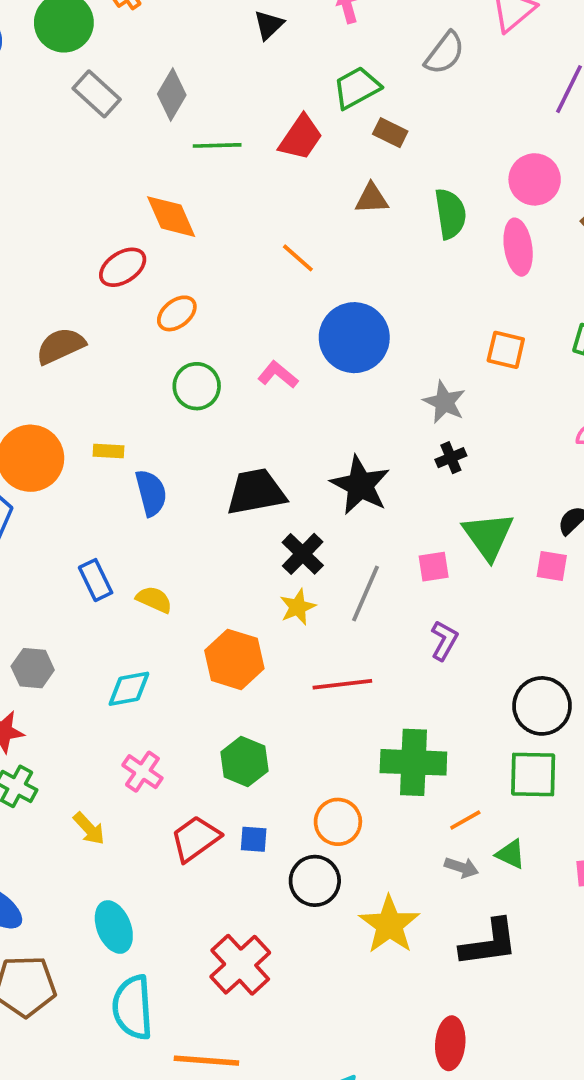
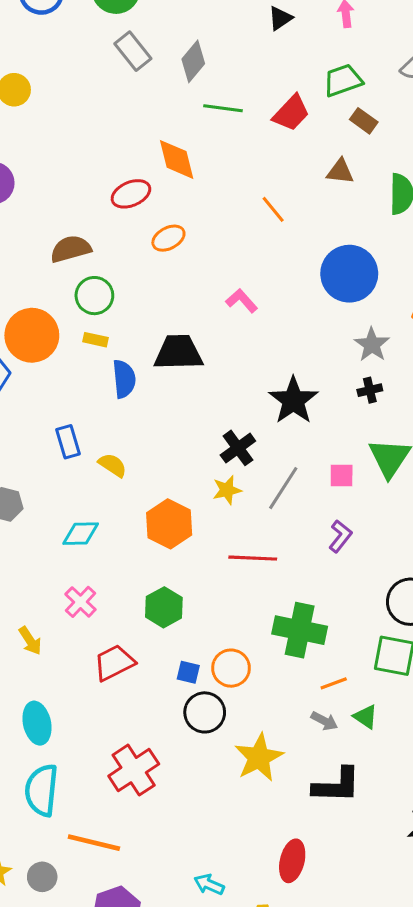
blue circle: (354, 338) -> (349, 274), moved
green circle: (197, 386) -> (94, 296), moved
black trapezoid: (256, 492) -> (178, 353), moved
blue square: (254, 839) -> (188, 672), moved

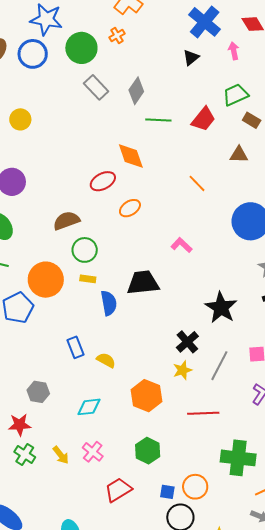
yellow arrow: (30, 641) -> (61, 455), moved

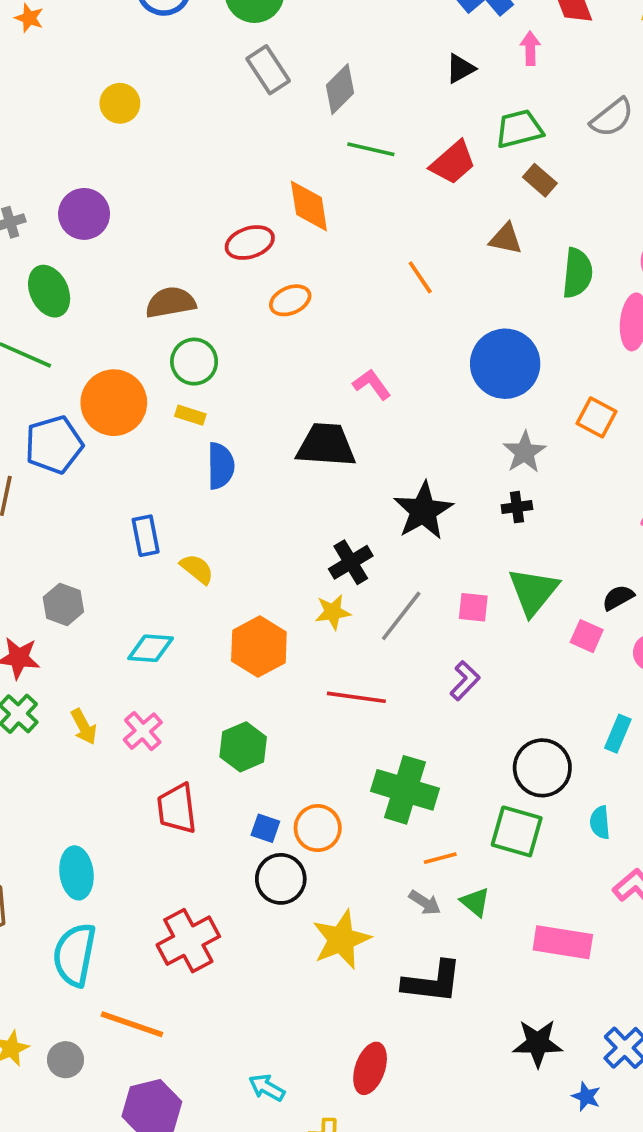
black triangle: (191, 58) -> (460, 69), moved
black trapezoid: (143, 283) -> (326, 445), moved
red trapezoid: (118, 490) -> (177, 809), turned -76

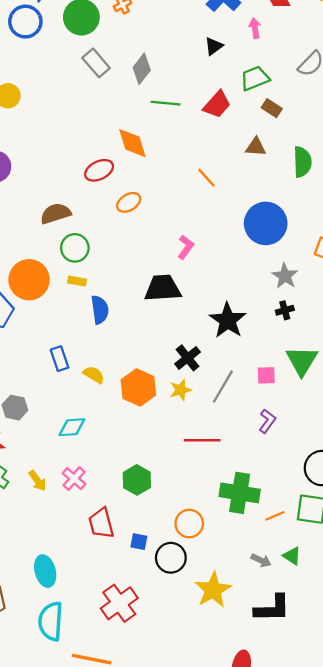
pink L-shape: (372, 384) -> (186, 247), turned 80
orange hexagon: (259, 647) -> (138, 387), moved
blue square: (265, 828) -> (139, 542), moved
orange line: (440, 858) -> (275, 516), moved

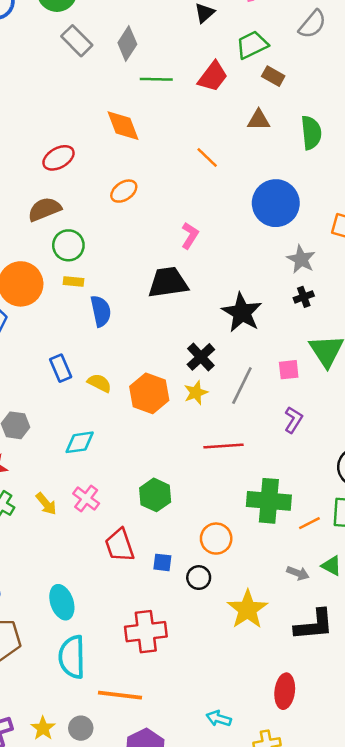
red ellipse: (99, 170) -> (59, 158), moved
black circle: (171, 558) -> (199, 578), size x0.7
red cross: (119, 603) -> (146, 632), turned 33

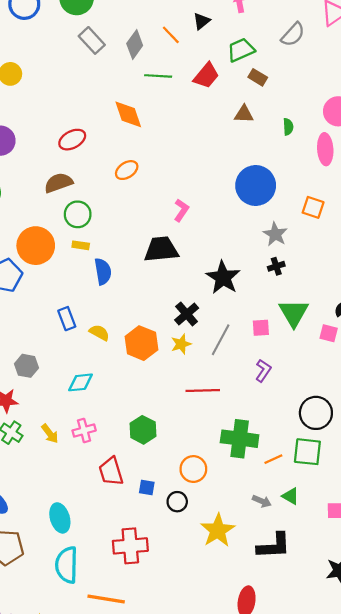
green semicircle: (311, 133) -> (288, 127), size x0.6
orange line: (207, 158) -> (171, 35), moved
pink cross: (86, 499) -> (84, 430), turned 35

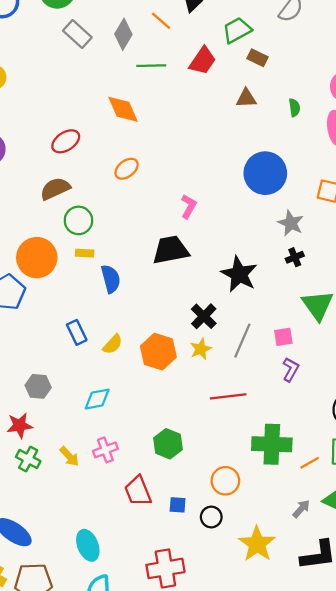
pink square: (261, 328) -> (283, 337), moved
yellow semicircle: (99, 333) -> (113, 344), turned 108
gray arrow: (262, 501) -> (301, 509), turned -66

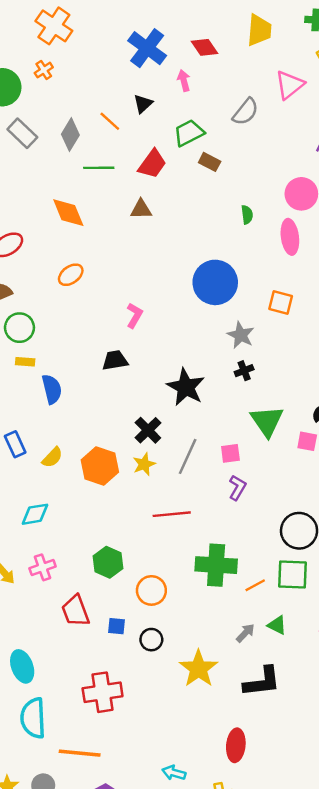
brown triangle: (246, 98) -> (141, 209), moved
black trapezoid: (171, 250) -> (115, 360), size x0.7
orange circle: (225, 481) -> (151, 590), moved

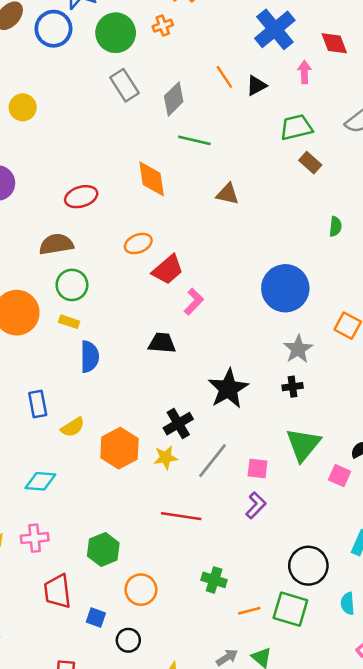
orange line: (110, 121) -> (224, 77), moved
red trapezoid: (152, 164) -> (168, 270), moved
green cross: (216, 565) -> (214, 580), size x0.6

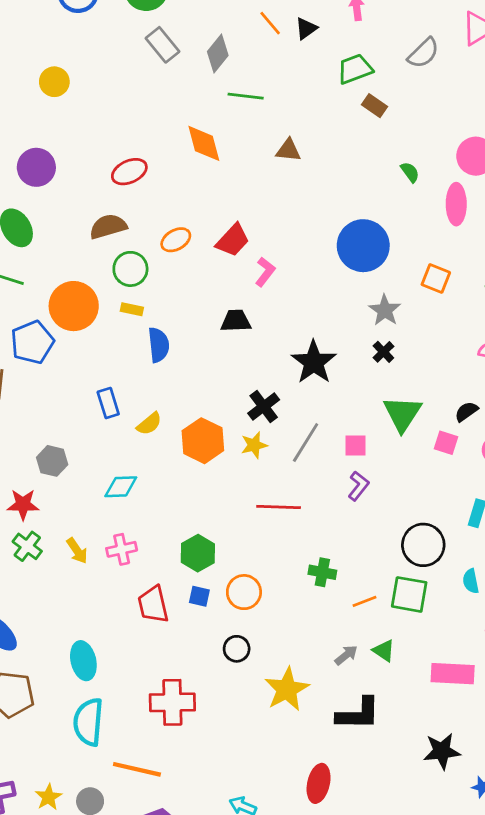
green semicircle: (335, 227) -> (410, 172), turned -36
orange ellipse: (138, 244) -> (176, 240), moved
black cross: (293, 387) -> (383, 352), turned -30
blue square: (96, 618) -> (199, 596), moved

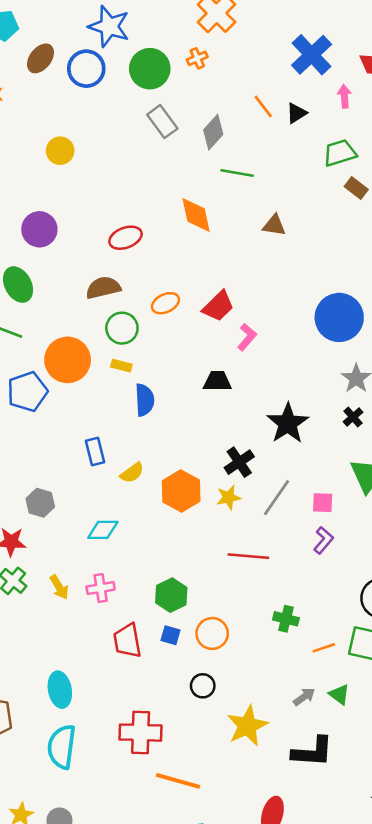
orange line: (137, 769) -> (178, 781), moved

